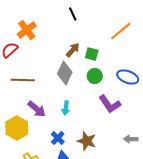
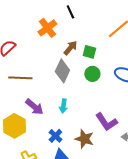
orange cross: (27, 30) -> (47, 28), moved
purple L-shape: (110, 104) -> (106, 122), moved

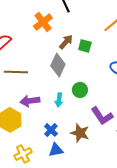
green circle: (92, 74) -> (80, 90), moved
purple arrow: (34, 107) -> (30, 101), turned 132

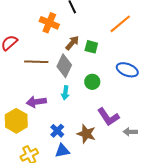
orange cross: (43, 22) -> (49, 23), turned -30
brown line: (16, 72) -> (36, 62), moved
green circle: (80, 90) -> (92, 82), moved
cyan arrow: (59, 100) -> (65, 93), moved

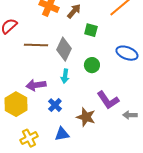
brown arrow: (72, 43) -> (74, 11), moved
blue cross: (57, 131) -> (55, 105), moved

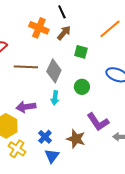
blue cross: (55, 105) -> (45, 137), moved
blue triangle: (62, 134) -> (52, 156), turned -42
yellow cross: (29, 138) -> (17, 149), moved, turned -30

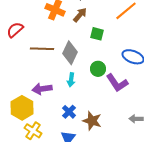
purple L-shape: (98, 122) -> (117, 83), moved
blue cross: (45, 137) -> (69, 112), moved

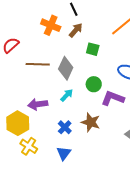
cyan arrow: (71, 80) -> (67, 95), turned -144
purple L-shape: (117, 83) -> (113, 98), turned 145
brown star: (92, 121) -> (91, 122), moved

